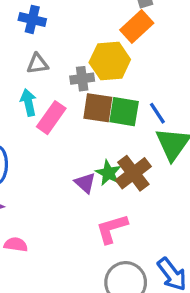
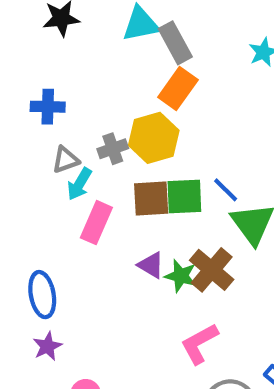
gray cross: (82, 79) -> (113, 149), moved
cyan arrow: (28, 103) -> (79, 184), moved, turned -125
purple triangle: (85, 183) -> (151, 265), moved

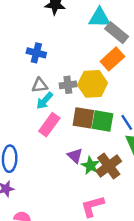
gray rectangle: (175, 43) -> (117, 33), turned -35

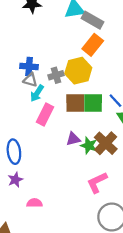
blue cross: (36, 53) -> (29, 66), moved
gray triangle: (40, 85) -> (30, 80), turned 32
purple triangle: (75, 156) -> (73, 139), turned -48

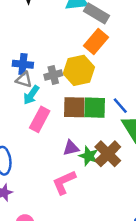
pink L-shape: (97, 182) -> (64, 182), moved

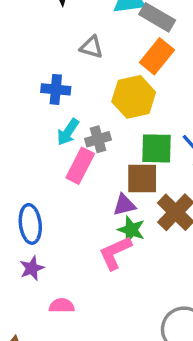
gray cross: (53, 75) -> (98, 139), moved
gray triangle: (24, 80) -> (91, 47), moved
brown square: (74, 107) -> (142, 178), moved
green star: (89, 156) -> (131, 230), moved

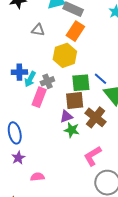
blue cross: (56, 89) -> (19, 72), moved
pink L-shape: (115, 253) -> (93, 156), moved

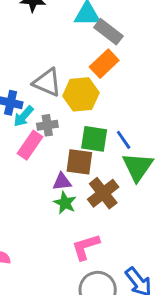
gray triangle: (38, 30) -> (47, 82), moved, size x1.5

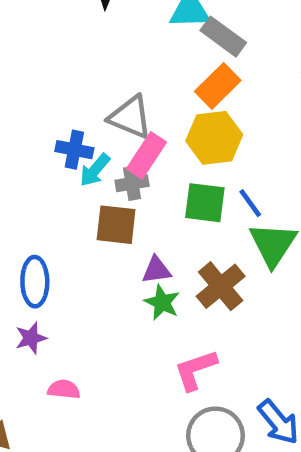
yellow hexagon: (81, 94) -> (214, 138), moved
pink rectangle: (30, 145) -> (146, 155), moved
brown square: (79, 162) -> (116, 225), moved

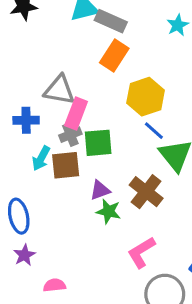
yellow hexagon: (214, 138) -> (146, 97), moved
cyan arrow: (95, 170) -> (41, 158), moved
green square: (205, 203) -> (98, 143), moved

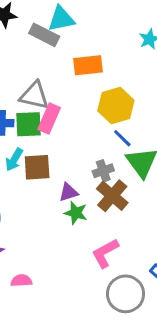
gray rectangle: (111, 21) -> (44, 35), moved
orange rectangle: (114, 56) -> (88, 65), turned 48
gray cross: (70, 135) -> (103, 171), moved
green square: (98, 143) -> (29, 124), moved

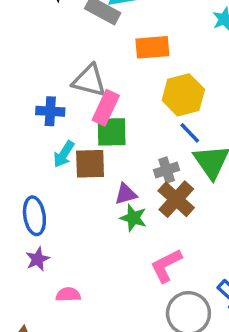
green square: (29, 124) -> (112, 132), moved

